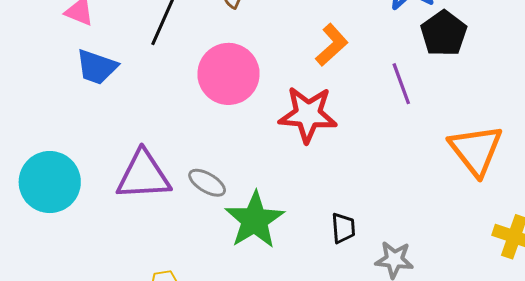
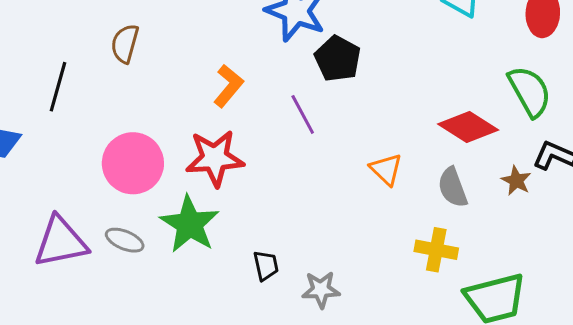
pink circle: (228, 74) -> (133, 163), moved
orange triangle: (476, 150) -> (386, 169), size x0.6
green star: (255, 220) -> (190, 224), moved

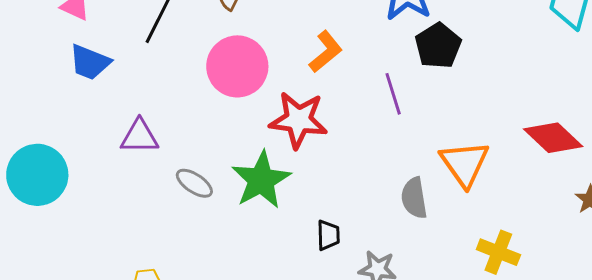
pink circle: (133, 163) -> (237, 66), moved
orange triangle: (386, 169) -> (465, 164), size x1.5
gray semicircle: (453, 187) -> (414, 198), moved
purple triangle: (61, 242) -> (139, 137), moved, size x0.7

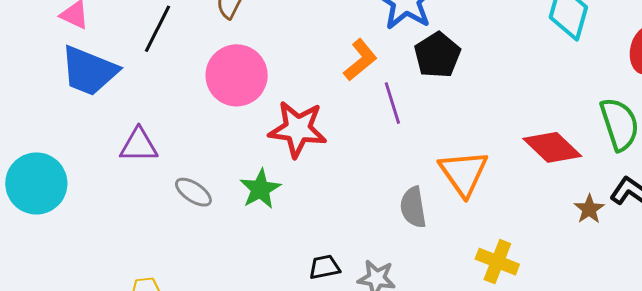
orange L-shape: (326, 52) -> (360, 60), moved
blue trapezoid: (90, 62) -> (89, 71), size x1.4
green star: (261, 180) -> (260, 189), size x0.7
black trapezoid: (328, 235) -> (324, 267), moved, turned -100

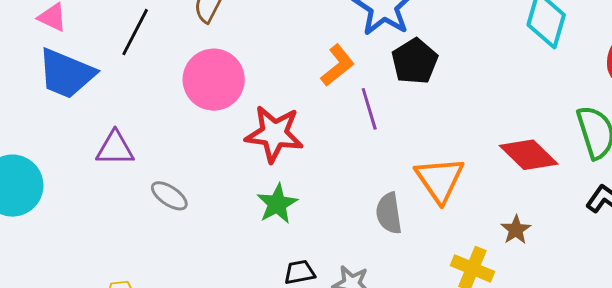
green star: (260, 189) -> (277, 204), moved
brown star: (589, 209) -> (516, 230), moved

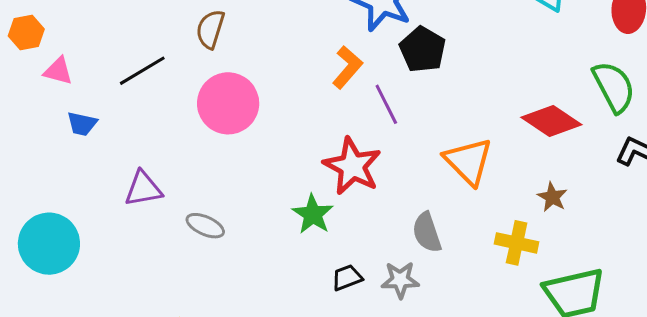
black line: (135, 32) -> (142, 71), turned 42
blue trapezoid: (66, 74) -> (82, 124), size x0.5
red star: (274, 134) -> (352, 166), moved, turned 30
gray semicircle: (389, 213) -> (427, 232), moved

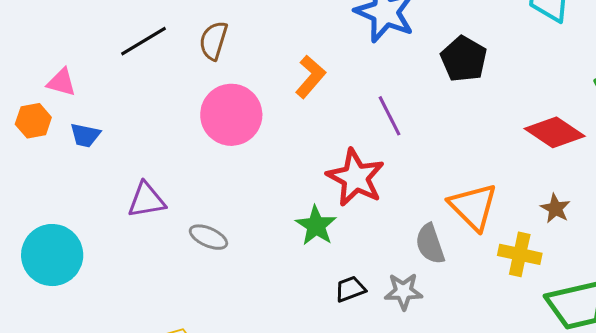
orange hexagon: (26, 32) -> (33, 121), moved
black pentagon: (423, 49) -> (464, 59), moved
orange L-shape: (347, 67) -> (310, 77), moved
black line: (142, 71) -> (143, 41), moved
orange triangle: (468, 161) -> (473, 207), moved

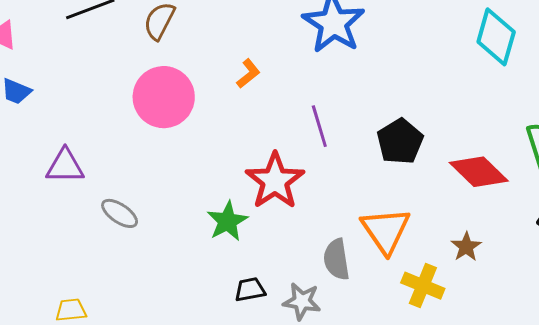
black pentagon: (464, 59) -> (400, 141), moved
orange L-shape: (310, 77) -> (248, 74), size x0.7

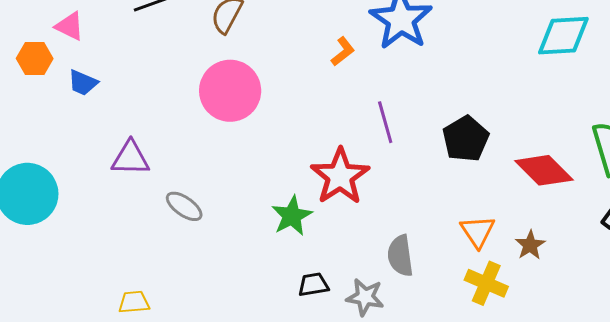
cyan diamond: (496, 37) -> (563, 36), turned 70
orange L-shape: (248, 74) -> (343, 51), moved
orange triangle: (386, 230) -> (478, 231), moved, size x0.7

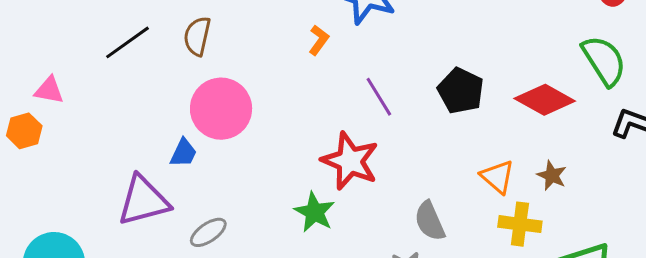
blue trapezoid: (83, 83) -> (184, 153), moved, turned -72
purple triangle: (130, 158) -> (144, 201), size x1.4
gray ellipse: (184, 206) -> (208, 232), turned -54

